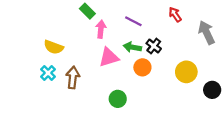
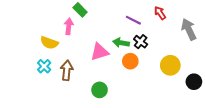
purple line: (133, 21) -> (133, 20), moved
pink arrow: (101, 29) -> (69, 26), moved
green circle: (118, 99) -> (100, 90), moved

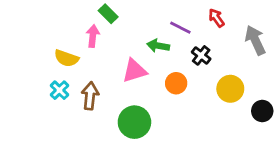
black cross: (141, 42) -> (201, 55), moved
green arrow: (121, 43) -> (158, 46), moved
green circle: (100, 90) -> (134, 122), size x1.5

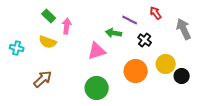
green rectangle: (108, 14) -> (49, 16), moved
orange circle: (176, 83) -> (136, 71), moved, size x1.5
cyan cross: (59, 90) -> (17, 48), moved, turned -32
brown arrow: (90, 96) -> (43, 79), moved, turned 42
black circle: (262, 111) -> (182, 76), moved

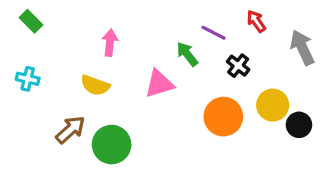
green rectangle: (49, 16) -> (31, 21), moved
green arrow: (114, 33) -> (187, 54), turned 42
yellow semicircle: (48, 42) -> (95, 85), moved
green circle: (97, 88) -> (112, 145), moved

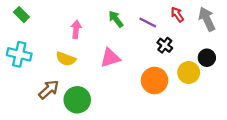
gray arrow: (302, 48) -> (207, 19), moved
green arrow: (187, 54) -> (116, 19), moved
cyan cross: (28, 79) -> (19, 54), size x1.5
black circle: (299, 125) -> (207, 58), moved

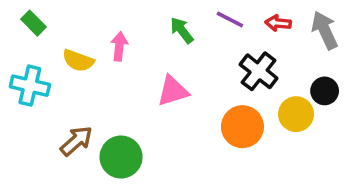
red arrow: (177, 15) -> (278, 23), turned -49
purple line: (148, 22) -> (230, 19), moved
black cross: (165, 45) -> (259, 71), size x1.5
yellow semicircle: (66, 59) -> (78, 61), moved

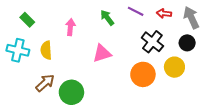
green rectangle: (34, 23) -> (27, 20), moved
yellow semicircle: (78, 61) -> (46, 50), moved, turned 66
black circle: (325, 91) -> (187, 43), moved

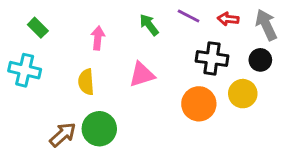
black cross: (152, 42) -> (212, 58), turned -30
yellow semicircle: (46, 50) -> (86, 82), moved
brown arrow: (45, 83) -> (63, 135), moved

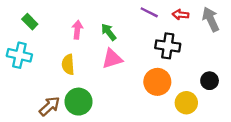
green arrow: (149, 25) -> (109, 32), moved
black circle: (260, 60) -> (210, 81), moved
yellow circle: (243, 94) -> (186, 103), moved

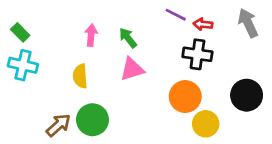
red arrow: (181, 15) -> (203, 24), moved
green rectangle: (30, 22) -> (20, 32), moved
black circle: (210, 81) -> (247, 95), size x1.5
yellow circle: (186, 103) -> (206, 124), moved

